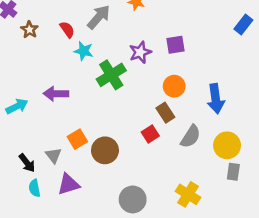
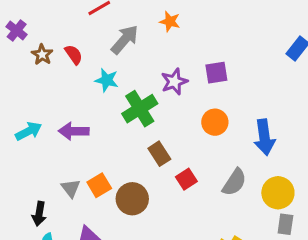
red semicircle: (67, 30) -> (74, 55), moved
cyan arrow: (17, 106) -> (29, 131), moved
brown rectangle: (165, 113) -> (159, 154), moved
gray triangle: (53, 155) -> (71, 188), moved
black arrow: (27, 163) -> (39, 214), turned 48

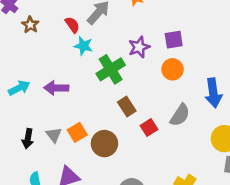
red semicircle: (74, 55) -> (72, 25), moved
orange circle: (215, 122) -> (172, 69), moved
gray semicircle: (234, 182) -> (180, 115), moved
black arrow: (39, 214) -> (28, 139), moved

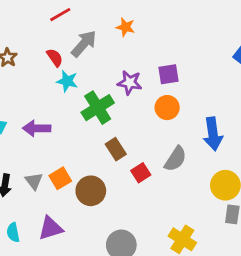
purple star: (139, 47) -> (130, 83), turned 30

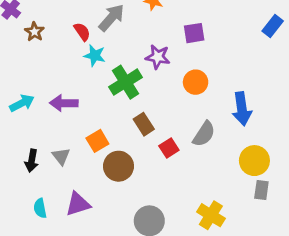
purple square: (168, 74) -> (194, 33), moved
orange square: (60, 178) -> (97, 141), moved

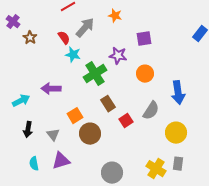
cyan arrow: (22, 103) -> (21, 101), moved
gray triangle: (61, 156) -> (53, 135), moved
yellow circle: (254, 161) -> (176, 133), moved
gray rectangle: (261, 190) -> (178, 164), moved

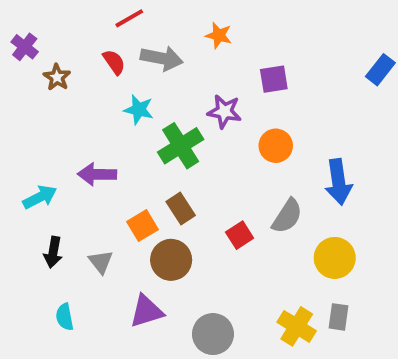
gray arrow: (85, 28) -> (162, 58), turned 60
red semicircle: (64, 38) -> (114, 62), moved
brown rectangle: (108, 104) -> (181, 208), moved
purple triangle: (61, 161) -> (146, 311), moved

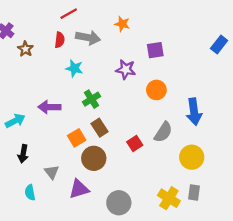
red semicircle: (114, 62) -> (60, 40), turned 42
green cross: (181, 146) -> (91, 99), moved, size x0.7
gray triangle: (101, 262) -> (52, 172), moved

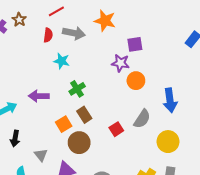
orange star: (122, 24) -> (105, 21), size x1.5
brown star: (25, 49) -> (19, 20), moved
purple star: (126, 69) -> (120, 63), moved

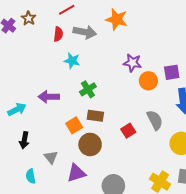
purple square: (135, 44) -> (172, 72), moved
brown rectangle: (84, 115) -> (95, 116), turned -49
gray semicircle: (142, 119) -> (155, 120), turned -60

